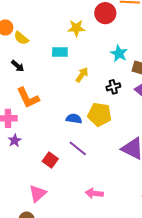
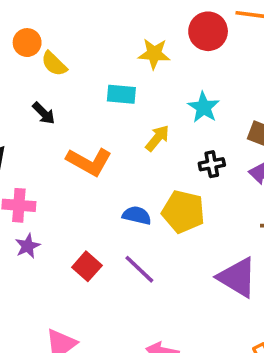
cyan star: (119, 53) -> (203, 107), moved
orange L-shape: (28, 98) -> (89, 162), moved, turned -40
red square: (50, 160) -> (87, 266), moved

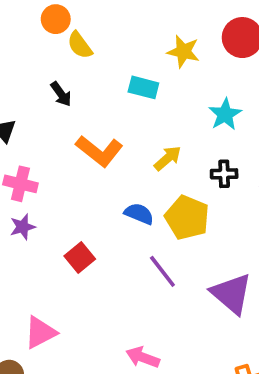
yellow arrow: (157, 138) -> (168, 158), moved
purple line: (139, 269) -> (162, 271), moved

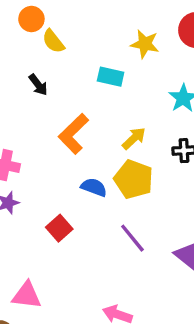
orange L-shape: (99, 151) -> (74, 134), turned 99
blue semicircle: (139, 214) -> (94, 187), moved
yellow pentagon: (187, 217) -> (134, 179), moved
pink triangle: (40, 332) -> (27, 295), turned 36

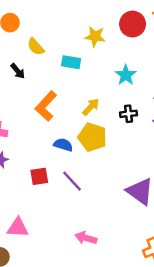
yellow semicircle: (53, 41) -> (36, 47), moved
red square: (59, 228) -> (39, 176), turned 36
purple line: (132, 238) -> (72, 181), moved

